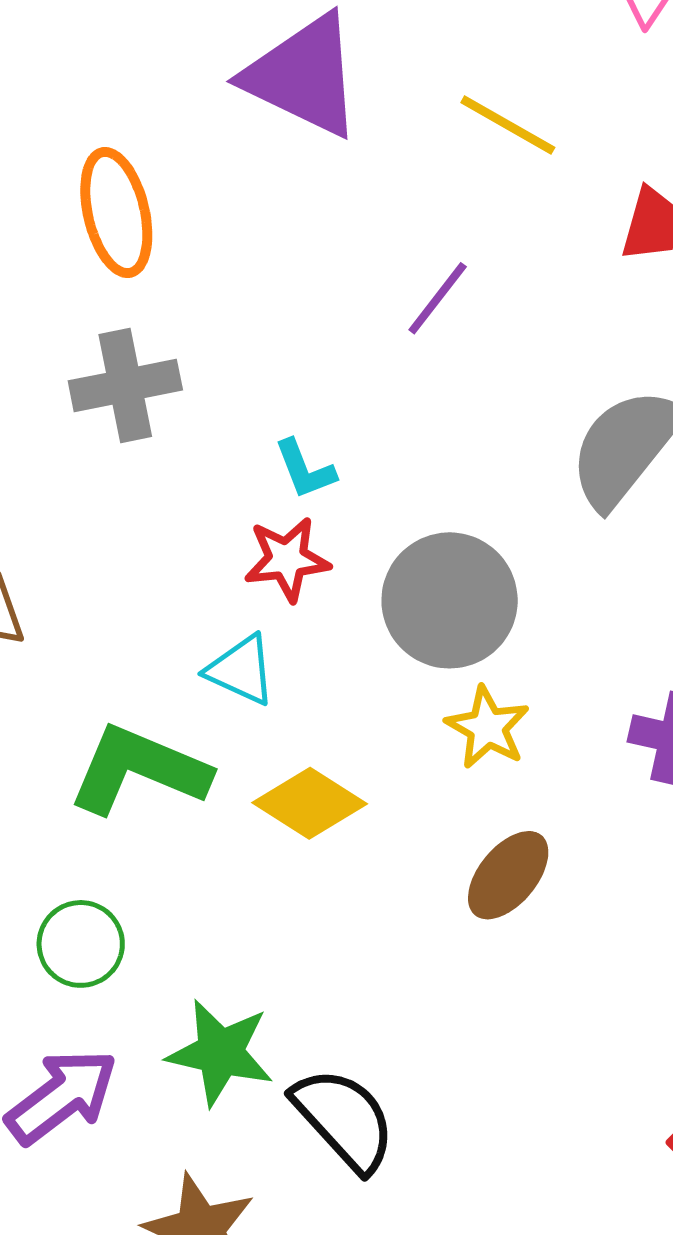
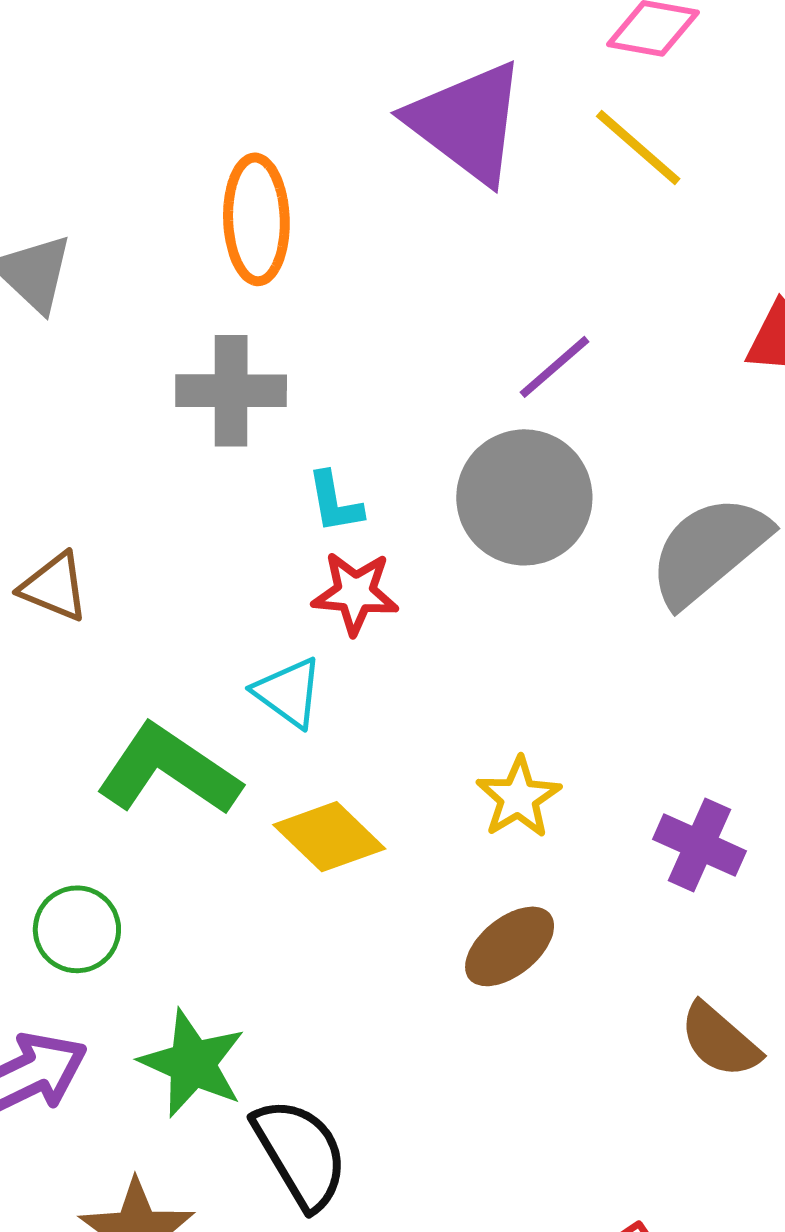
yellow line: (508, 125) -> (638, 148), moved
cyan L-shape: (305, 469) -> (335, 502), moved
gray circle: (450, 600) -> (524, 497), moved

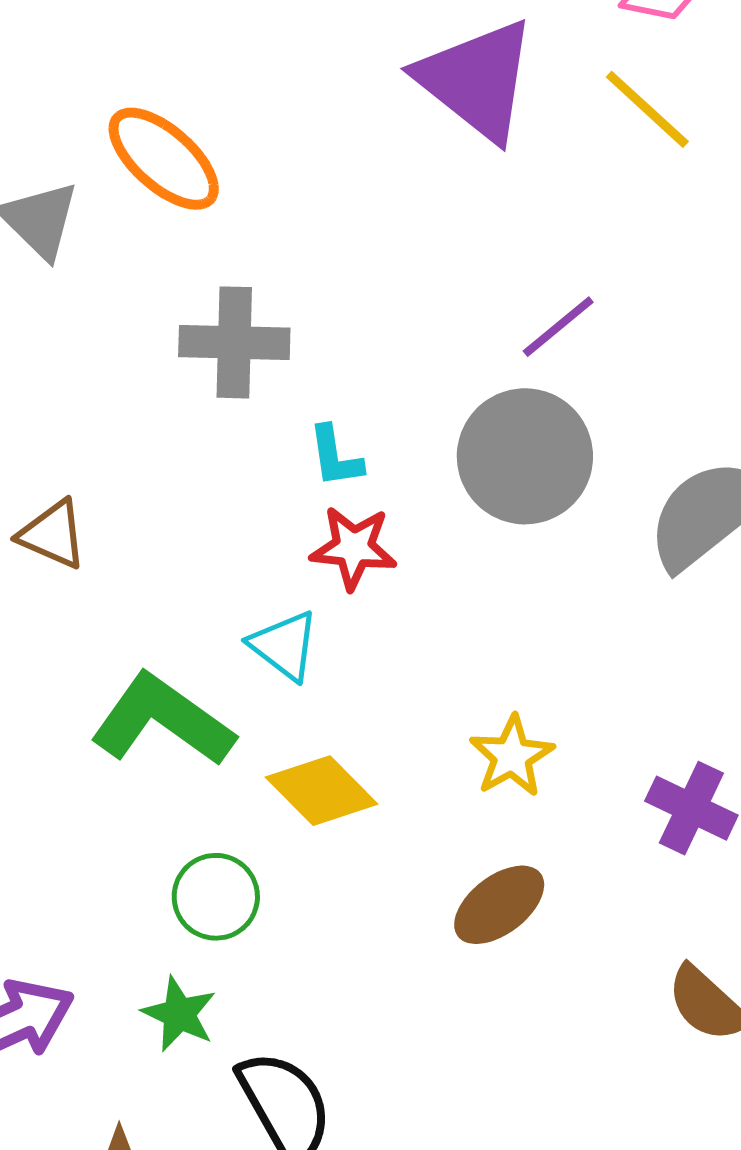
orange ellipse: (256, 219) -> (164, 159), moved, turned -48
green circle: (77, 929) -> (216, 897), moved
green star: (192, 1063) -> (179, 1014), size x0.7

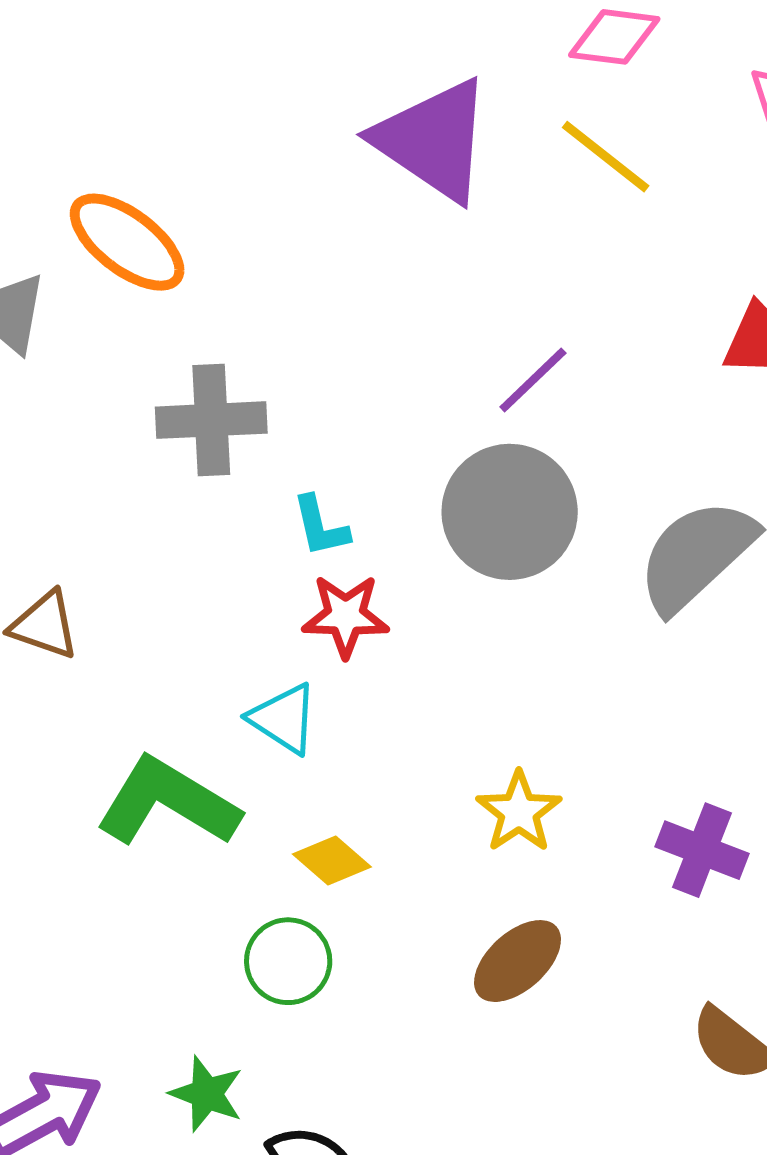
yellow diamond: (322, 791) -> (332, 860), size x0.7
green circle: (216, 897) -> (288, 961), moved

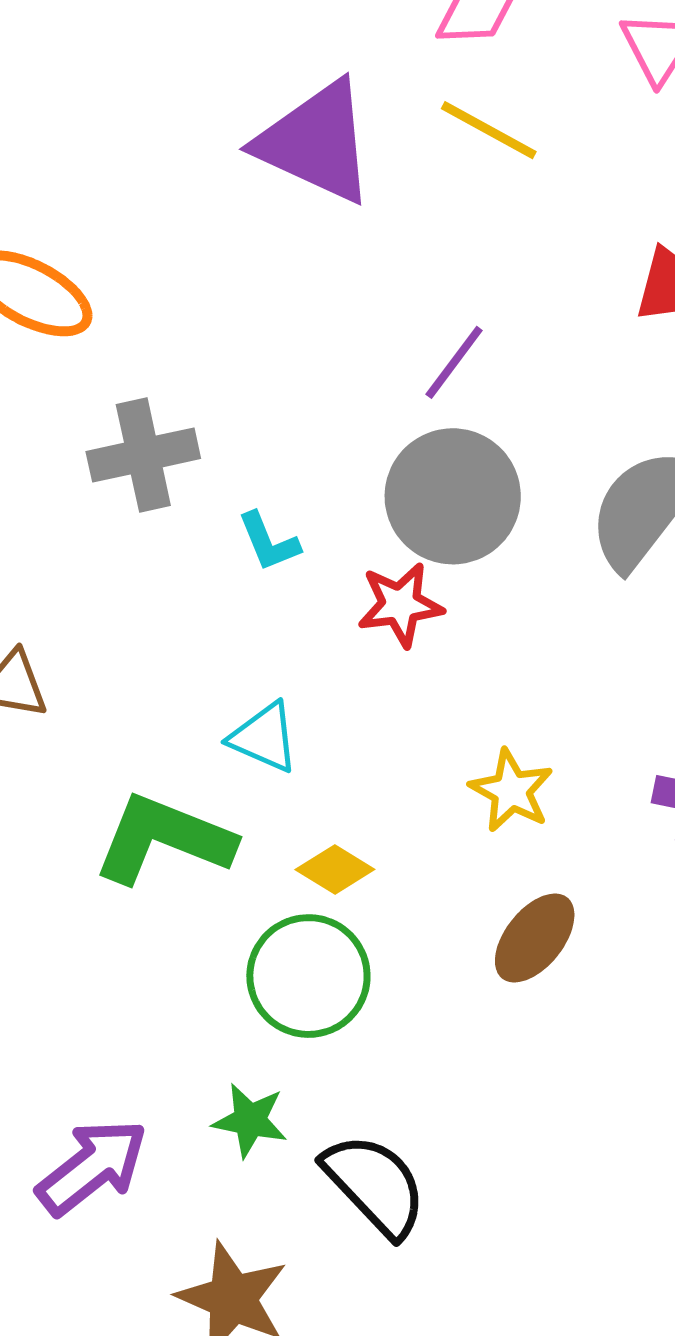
red star: (346, 616) -> (400, 605), moved
green circle: (288, 961) -> (308, 976), size x1.4

